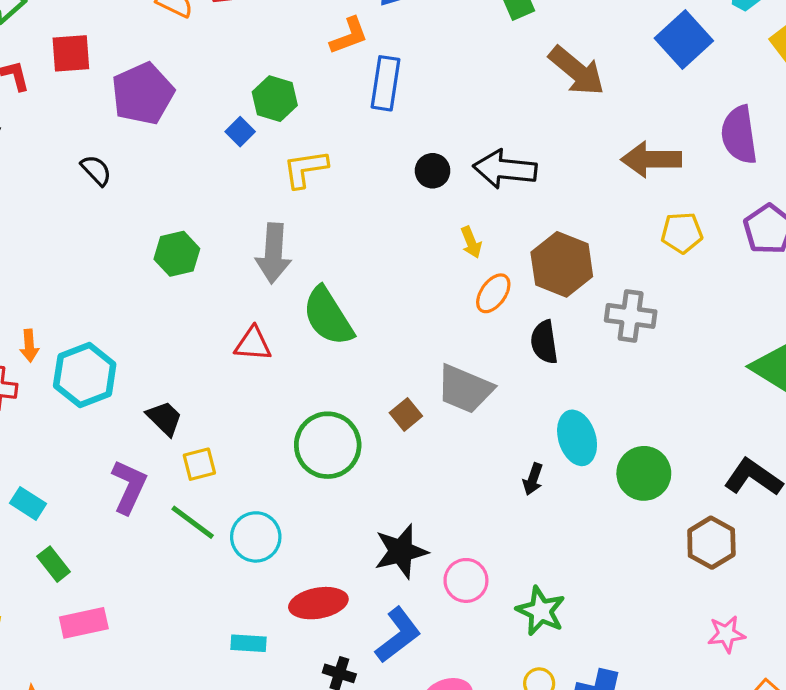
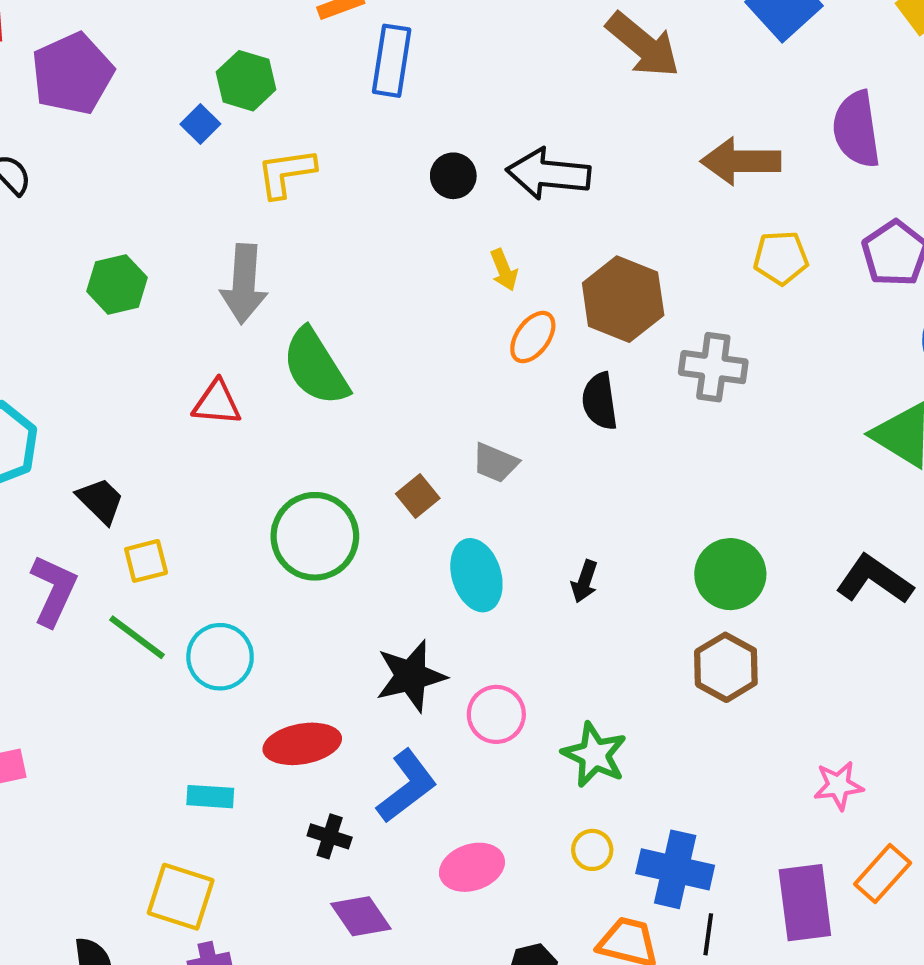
gray trapezoid: (465, 389) -> (495, 463), size x0.6
cyan ellipse: (577, 438) -> (476, 575), moved
brown hexagon: (711, 543) -> (726, 667), moved

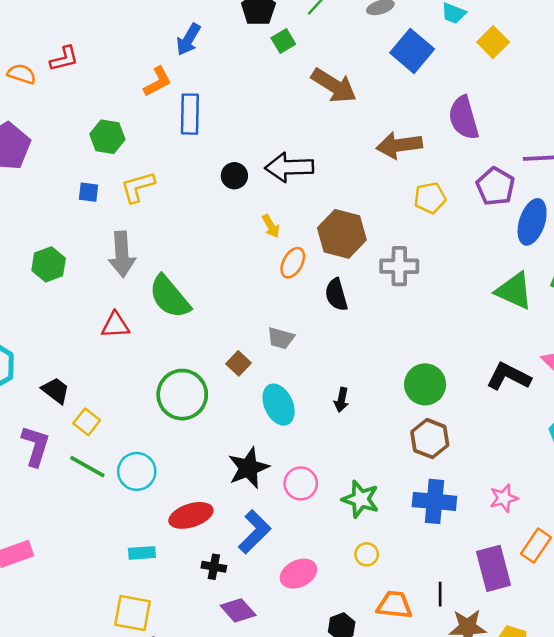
blue square: (200, 124) -> (89, 192), moved, turned -30
yellow square: (146, 561) -> (87, 422), turned -30
blue cross: (675, 869) -> (434, 501), moved

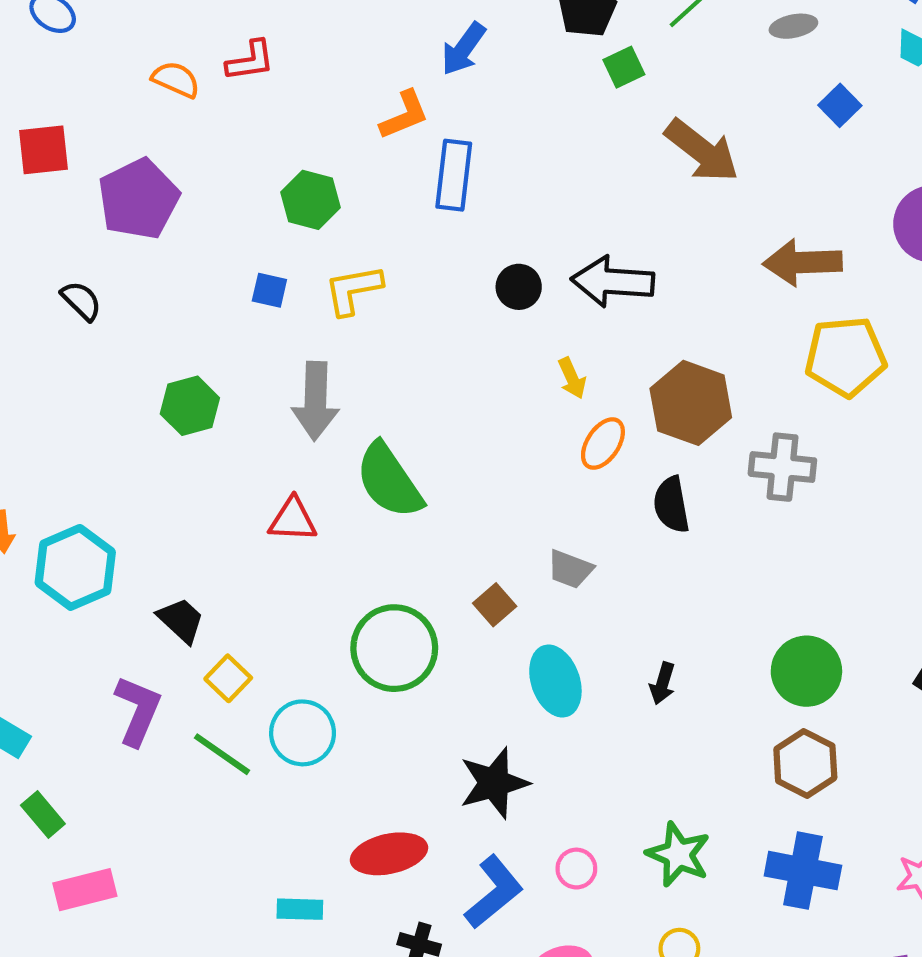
blue square: (412, 51) -> (840, 105), size x0.6
yellow pentagon: (430, 198) -> (845, 357), size x1.5
cyan circle: (137, 471) -> (303, 733), moved
pink circle: (301, 483) -> (576, 869), moved, size x0.7

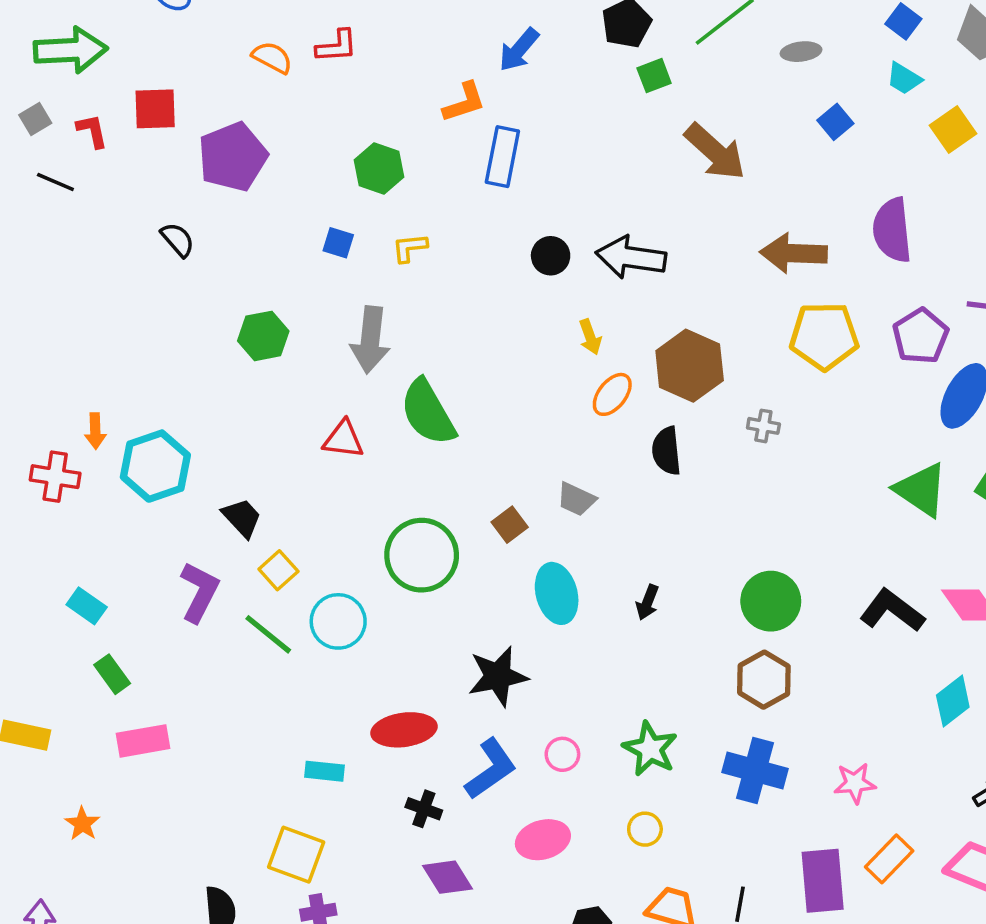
yellow L-shape: (353, 290) -> (410, 248), size x0.7
gray cross: (782, 467) -> (763, 426), size x0.6

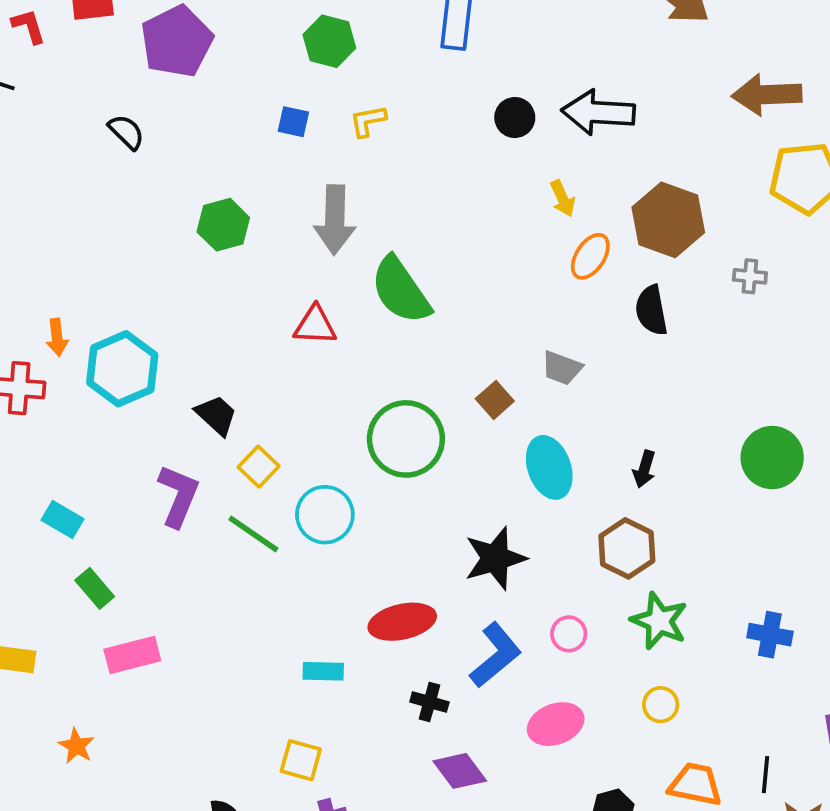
brown hexagon: (764, 680) -> (627, 548), moved
blue cross: (755, 771) -> (770, 635), size x0.7
yellow square: (296, 855) -> (301, 760), size x0.7

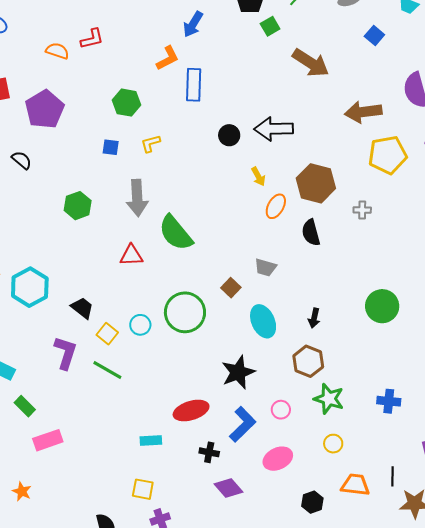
cyan circle: (325, 515) -> (140, 325), moved, size x0.7

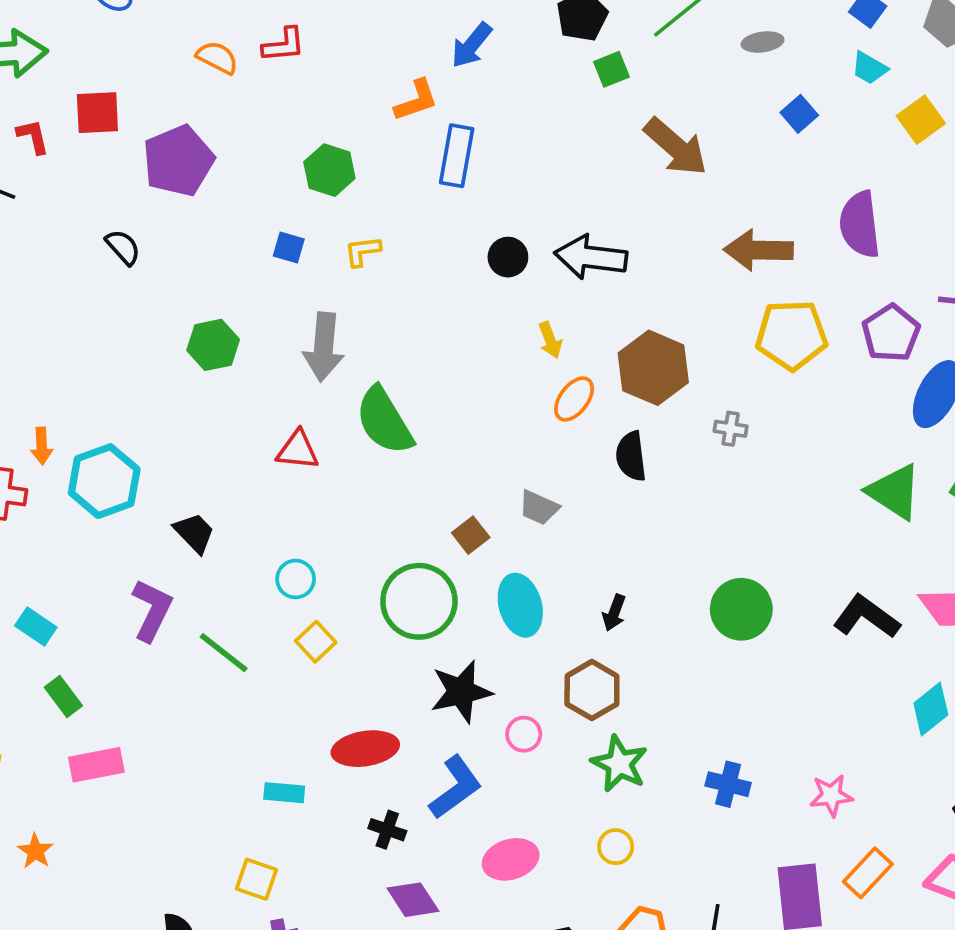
green circle: (185, 312) -> (419, 601), moved
yellow square: (107, 334) -> (316, 642), moved
pink circle: (281, 410) -> (524, 734), moved

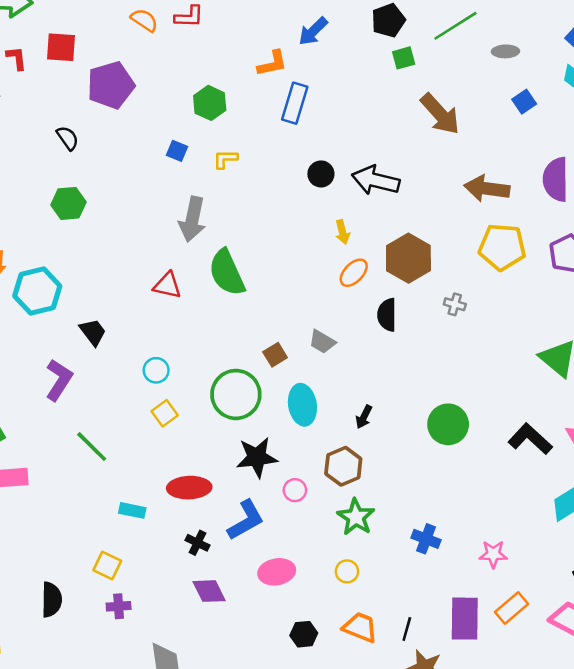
green hexagon: (213, 345) -> (68, 203), moved
green line: (224, 653) -> (92, 447), moved

